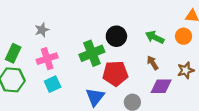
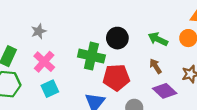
green cross: (92, 53) -> (91, 56), turned 35
pink cross: (47, 59) -> (44, 62), turned -30
purple diamond: (161, 86) -> (165, 91), turned 45

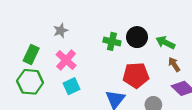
green arrow: (158, 39) -> (165, 43), moved
green cross: (91, 56) -> (112, 41), moved, size x0.7

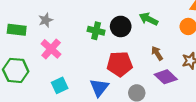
green arrow: (165, 43) -> (149, 19), moved
green rectangle: (31, 55) -> (17, 30), moved, turned 72
cyan square: (72, 86) -> (60, 85), moved

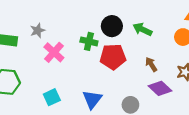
black circle: (121, 26) -> (112, 26), moved
pink cross: (51, 49) -> (54, 52), moved
red pentagon: (120, 64) -> (113, 57), moved

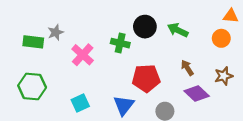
gray star: (38, 30) -> (56, 32), moved
red pentagon: (113, 57) -> (146, 78), moved

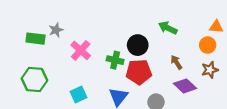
orange triangle: (231, 16) -> (216, 27), moved
black circle: (145, 27) -> (138, 45), moved
orange circle: (221, 38) -> (208, 45), moved
green cross: (120, 43) -> (115, 60), moved

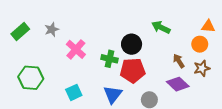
green rectangle: (36, 39) -> (20, 32), moved, turned -48
brown arrow: (176, 62) -> (179, 61), moved

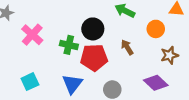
orange circle: (200, 44) -> (156, 29), moved
brown arrow: (179, 61) -> (127, 47), moved
purple diamond: (178, 84) -> (156, 83), moved

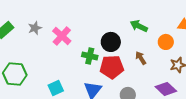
pink cross: (32, 35) -> (62, 36), moved

